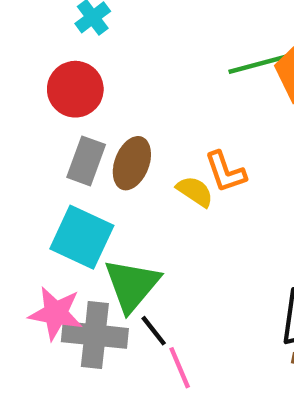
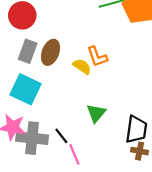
green triangle: (132, 285) -> (96, 113), moved, size x0.7

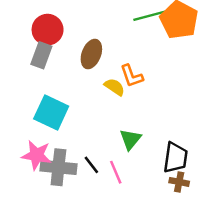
gray rectangle: (28, 51) -> (41, 55), moved
brown ellipse: (50, 52) -> (91, 54), moved
pink line: (74, 154) -> (116, 172), moved

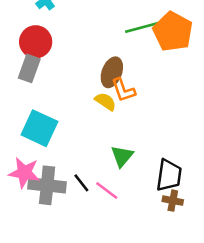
brown ellipse: (91, 54) -> (112, 72), moved
pink line: (116, 172) -> (107, 190), turned -30

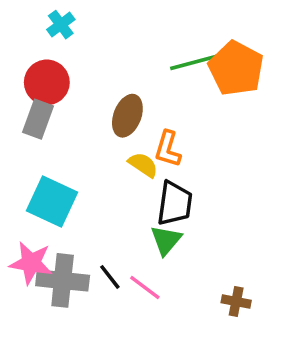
brown ellipse: (112, 72) -> (127, 116), moved
orange L-shape: (123, 90) -> (168, 149), turned 36
black trapezoid: (169, 175) -> (175, 203), moved

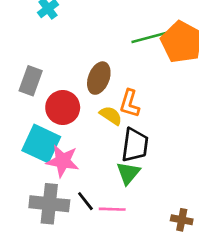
red circle: (47, 82) -> (63, 107), moved
pink star: (31, 263) -> (63, 161), moved
pink line: (145, 287) -> (112, 209), turned -35

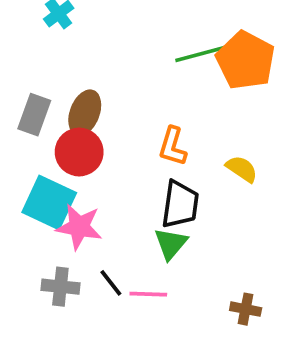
brown ellipse: (99, 78) -> (85, 113), moved
yellow semicircle: (111, 116) -> (242, 169), moved
gray cross: (49, 204) -> (60, 287), size x0.7

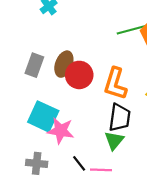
orange L-shape: (173, 146) -> (115, 84), size x1.4
red circle: (79, 152) -> (79, 75), moved
gray cross: (60, 287) -> (37, 163), moved

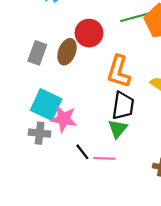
red circle: (79, 75) -> (89, 33), moved
gray cross: (37, 163) -> (40, 133), moved

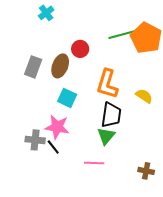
red circle: (89, 33) -> (80, 49), size x0.7
cyan square: (46, 105) -> (67, 98), moved, size x0.7
black line: (82, 152) -> (53, 147), moved

